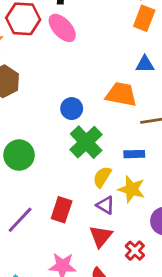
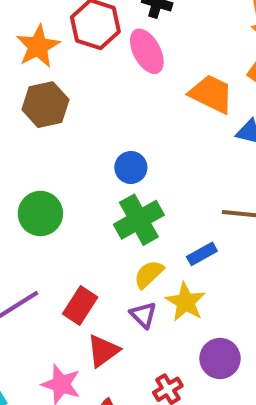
orange trapezoid: (121, 94) -> (211, 94), moved
blue rectangle: (134, 154) -> (202, 254), turned -42
red triangle: (101, 236) -> (103, 351), moved

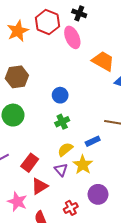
brown hexagon: (45, 105) -> (17, 77), moved
green cross: (139, 220) -> (62, 122), size x0.6

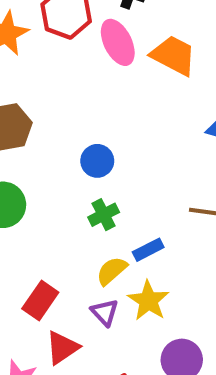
orange trapezoid: (103, 61) -> (173, 55), moved
blue rectangle: (93, 141) -> (148, 250), moved

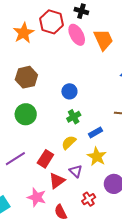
orange trapezoid: (173, 55) -> (103, 40), turned 40
yellow semicircle: (112, 271) -> (69, 142), moved
purple triangle: (105, 312) -> (76, 171), moved

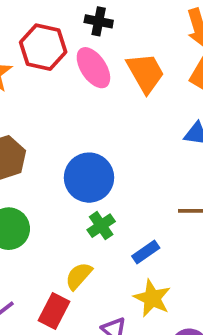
blue circle: (69, 91) -> (89, 178), size x1.6
yellow semicircle: (69, 142) -> (79, 276), moved

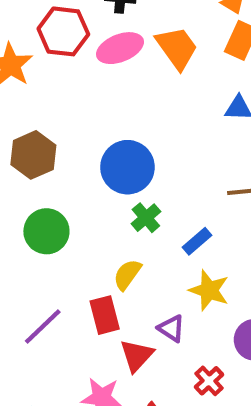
pink ellipse: (93, 68) -> (120, 48), turned -72
red rectangle: (54, 311) -> (105, 315), turned -36

